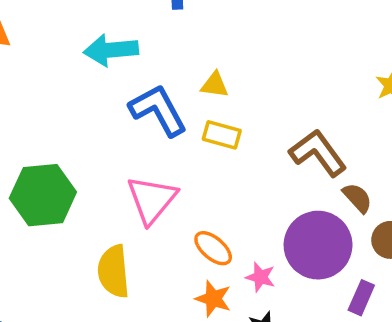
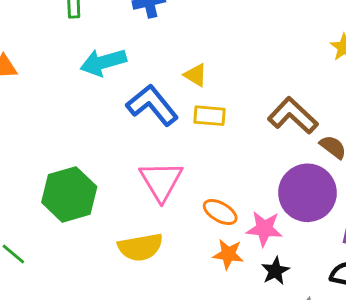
yellow triangle: (215, 85) -> (196, 75), turned 35
yellow semicircle: (113, 271) -> (140, 247), turned -84
pink star: (260, 277) -> (264, 229), size x1.4

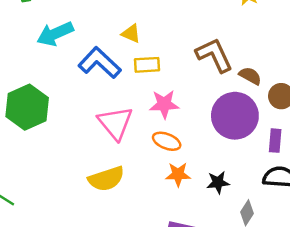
brown L-shape: (293, 116) -> (214, 55), turned 30
green hexagon: (69, 194) -> (27, 107), moved
pink star: (264, 229) -> (164, 104), moved
black star: (275, 271) -> (218, 182), turned 30

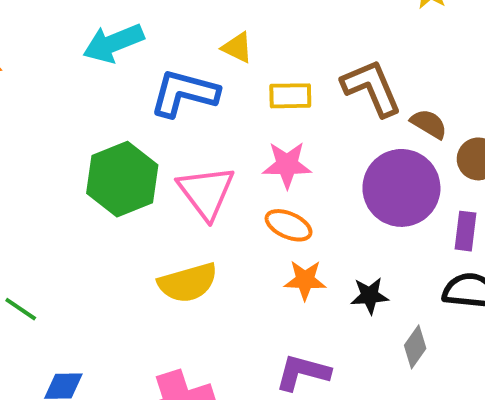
blue L-shape: (100, 63) -> (184, 93), turned -30
yellow rectangle: (147, 65) -> (290, 96), moved
green hexagon: (27, 107) -> (122, 179), moved

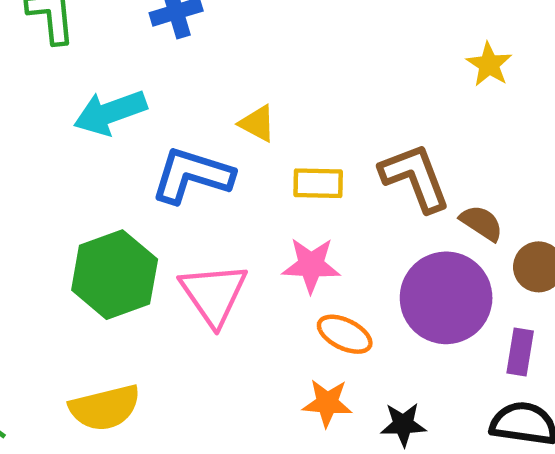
orange ellipse: (289, 225) -> (345, 334), moved
yellow semicircle: (188, 283) -> (105, 408), moved

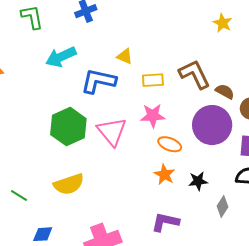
orange star: (327, 403) -> (165, 174), turned 30

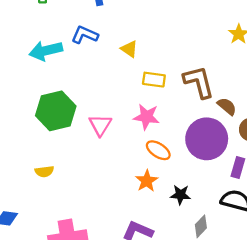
cyan arrow: (61, 57) -> (46, 51), moved
blue L-shape: (98, 81) -> (85, 35), moved, size x0.7
pink triangle: (112, 132) -> (100, 125), size x0.7
yellow semicircle: (69, 184) -> (44, 171), size x0.6

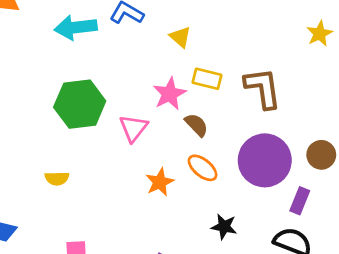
brown semicircle: (227, 106) -> (196, 125), moved
pink star: (146, 117) -> (170, 94), moved, turned 30
orange star: (147, 181) -> (160, 182), moved

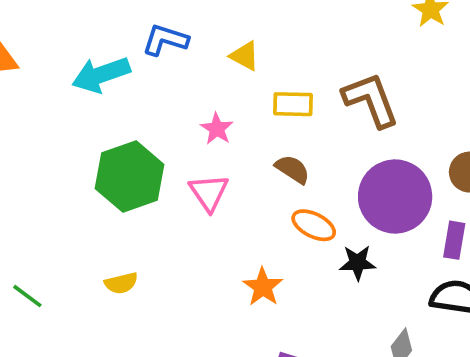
pink star: (170, 94) -> (217, 129), moved, size x0.7
orange star: (160, 182) -> (263, 287), moved
black star: (224, 227) -> (358, 263), moved

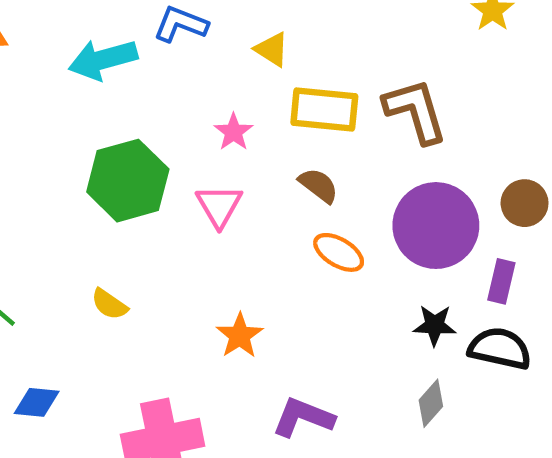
yellow rectangle: (293, 104) -> (324, 110), size x1.4
black star: (358, 263) -> (435, 325), moved
yellow semicircle: (121, 283) -> (109, 304), turned 44
orange star: (263, 287) -> (240, 336), moved

